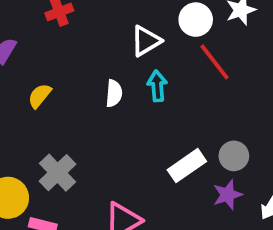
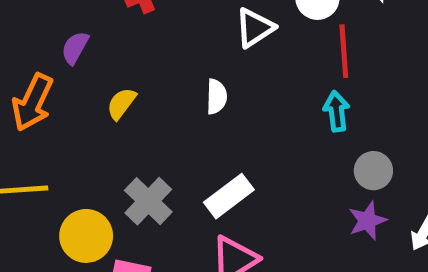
red line: (215, 62) -> (344, 51), turned 36
cyan arrow: (157, 86) -> (337, 111), moved
white rectangle: (187, 166) -> (229, 196), moved

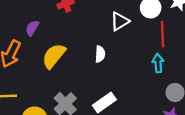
yellow semicircle: (121, 104) -> (54, 56), size x1.6

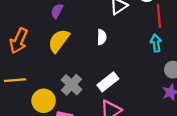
purple semicircle: (32, 28) -> (57, 11), moved

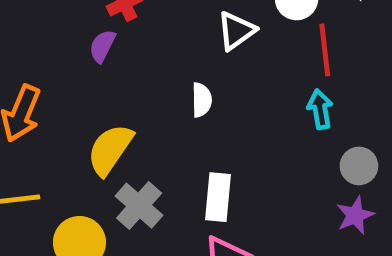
yellow semicircle: (59, 41) -> (110, 150), moved
white rectangle: (108, 82) -> (218, 197), turned -45

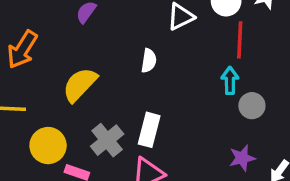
gray circle: (359, 166) -> (252, 106), moved
gray cross: (139, 206) -> (107, 140), moved

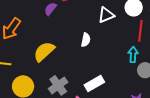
white rectangle: (149, 130) -> (94, 83), moved, turned 42

